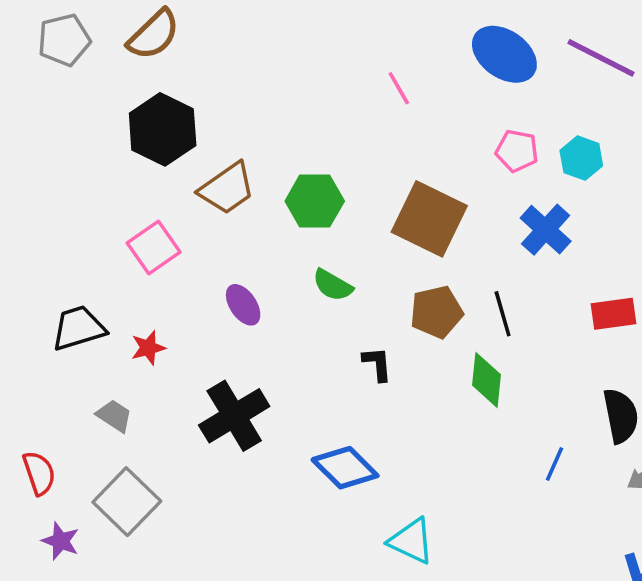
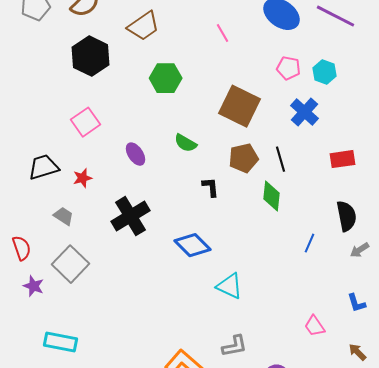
brown trapezoid: (227, 188) -> (144, 26), moved
green hexagon: (315, 201) -> (166, 78), moved

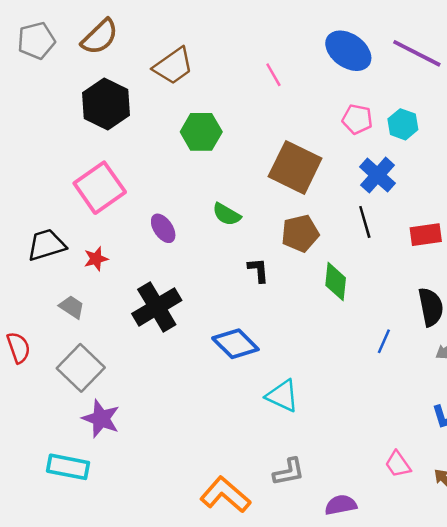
pink square: (86, 122) -> (100, 188), size x1.4
black line: (280, 159) -> (365, 222), moved
purple star: (34, 286) -> (101, 419), moved, size x1.4
pink trapezoid: (314, 326) -> (398, 464), moved

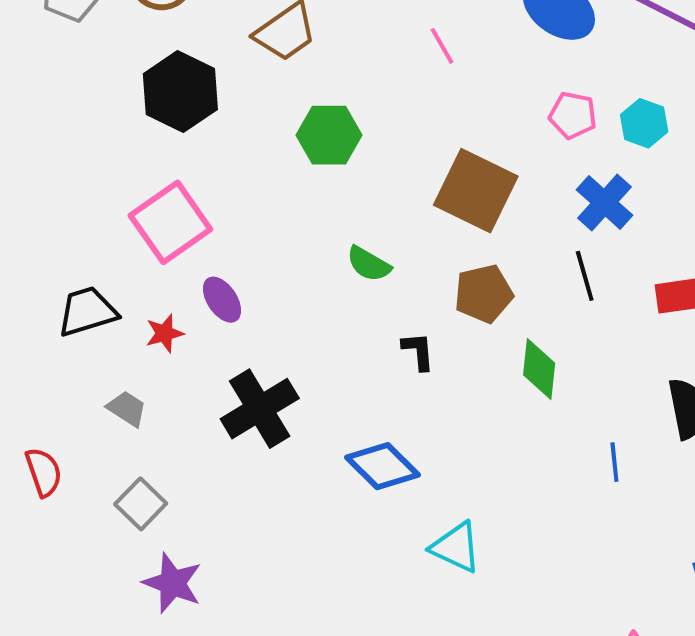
purple ellipse: (163, 228) -> (222, 300), moved
blue line: (384, 341) -> (614, 462), turned -30
gray square: (81, 368) -> (141, 504), size x0.7

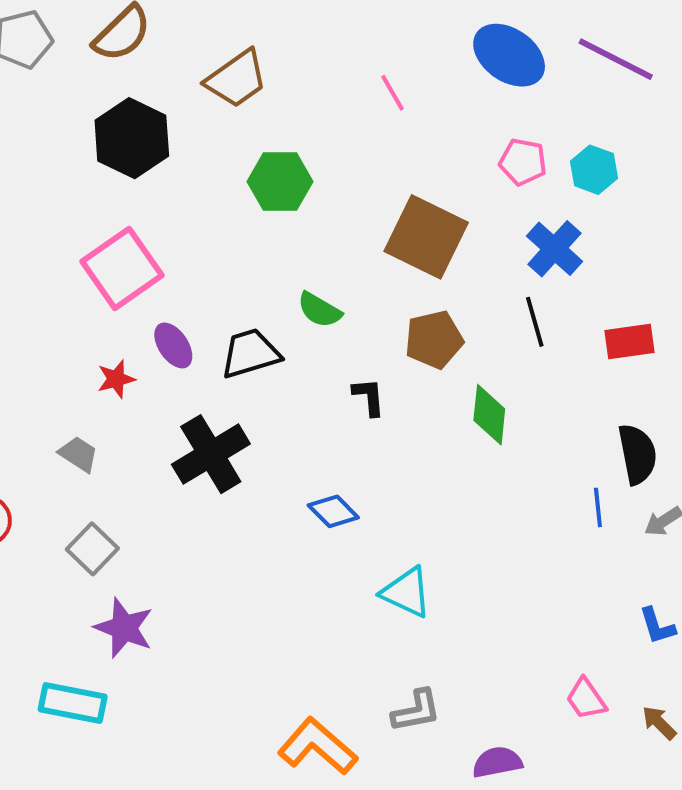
black trapezoid: (87, 312) -> (250, 353), moved
blue line: (614, 462) -> (598, 507), moved
blue diamond: (383, 466) -> (333, 511), size x0.7

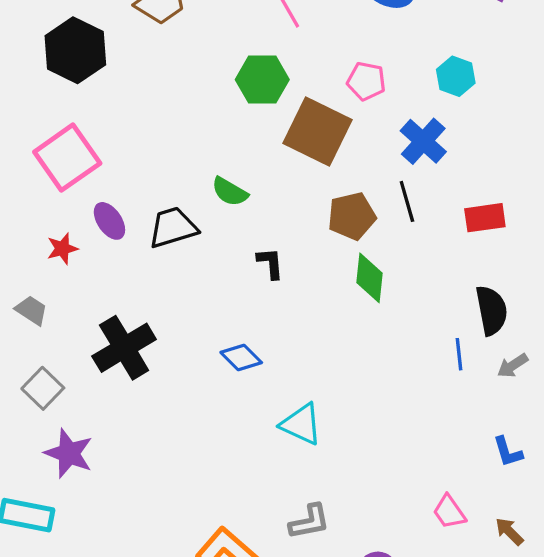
pink pentagon: (523, 162) -> (366, 81), moved
green hexagon: (280, 182) -> (262, 80), moved
brown pentagon: (434, 340) -> (352, 216), moved
black cross: (211, 454) -> (124, 348), moved

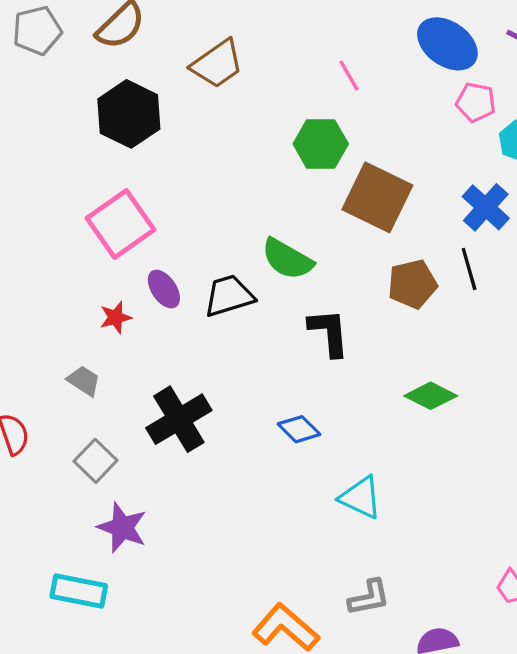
pink pentagon: (366, 81) -> (476, 102), moved
green semicircle: (230, 192) -> (287, 259), size x1.4
black L-shape: (270, 263) -> (329, 332), size x1.5
green diamond: (370, 278) -> (431, 396), moved, turned -69

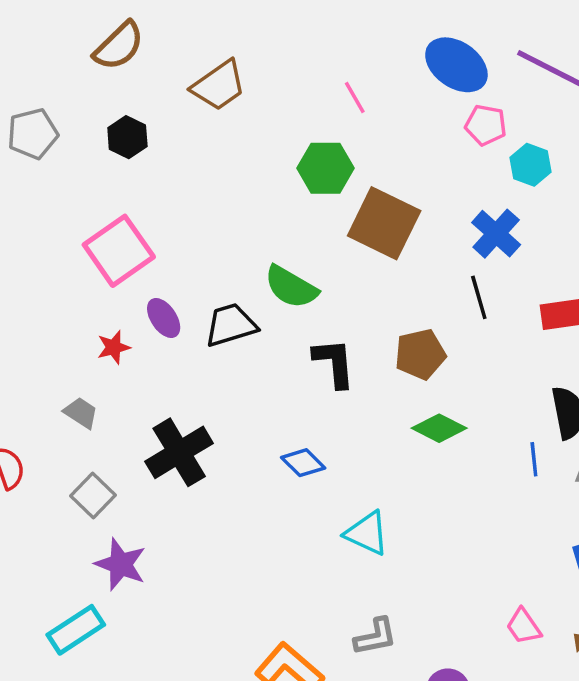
gray pentagon: (37, 31) -> (33, 134), moved
black hexagon: (129, 114) -> (127, 137), size x0.6
brown pentagon: (412, 284) -> (420, 354), moved
cyan rectangle: (79, 591) -> (76, 630), turned -44

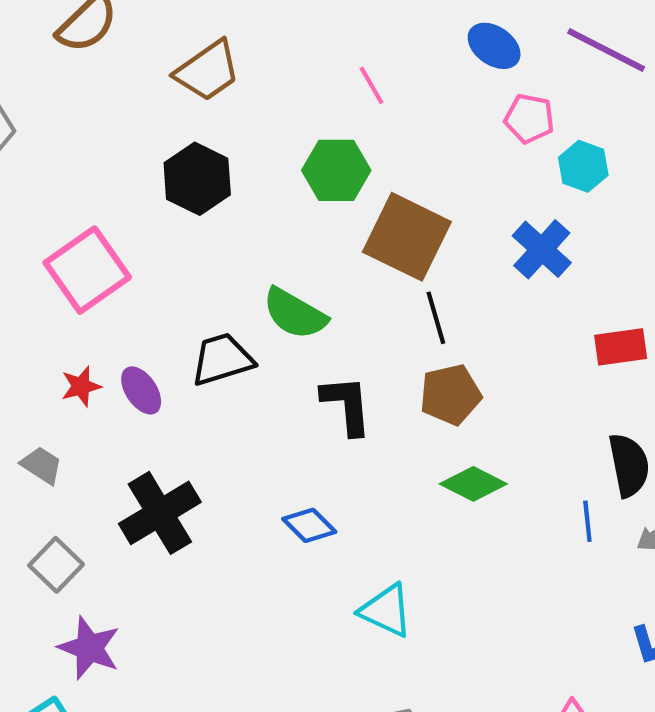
blue ellipse: (456, 65) -> (494, 46), size x0.7
black hexagon: (127, 137) -> (197, 179), moved, size x1.4
black line: (479, 297) -> (436, 318), moved
purple ellipse: (164, 318) -> (141, 390), moved

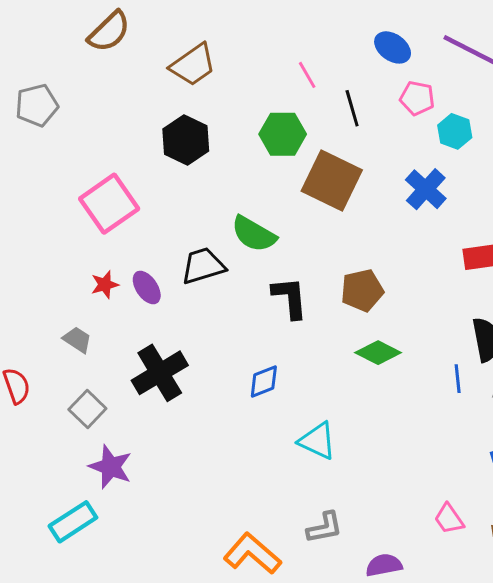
black line: (436, 318) -> (352, 108), moved
blue diamond: (309, 525) -> (264, 382), turned -66

